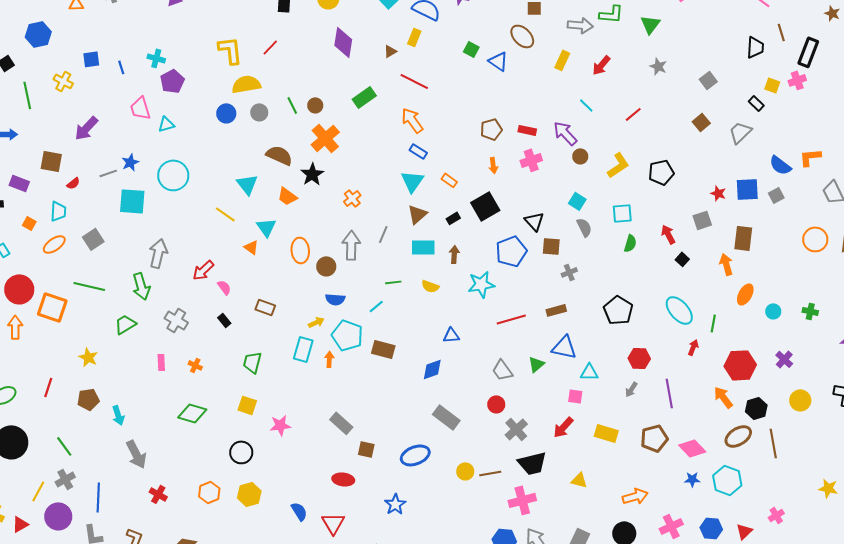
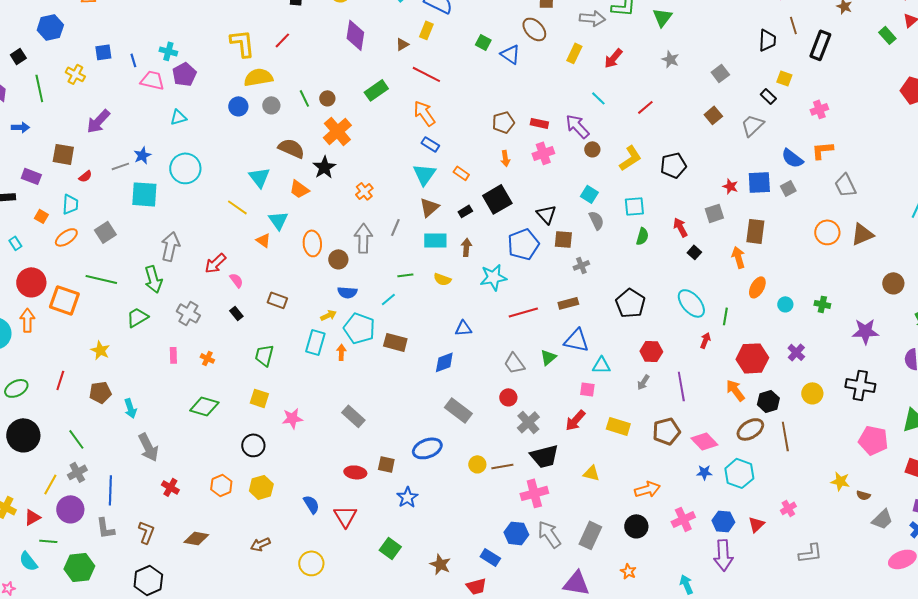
pink cross: (797, 80) -> (819, 109), moved
pink trapezoid: (140, 108) -> (152, 80), moved, turned 120
brown square: (366, 449) -> (386, 464), moved

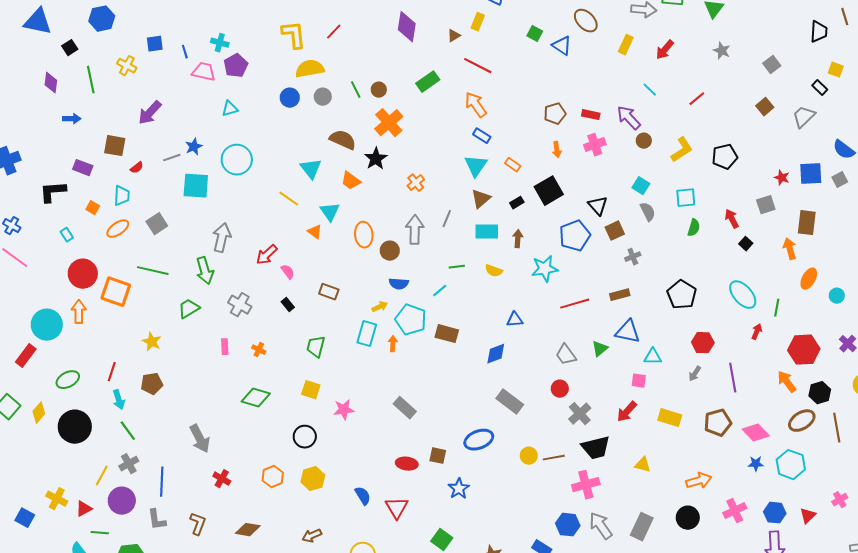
brown square: (563, 239) -> (615, 231), turned -30
cyan arrow: (130, 408) -> (119, 400), moved

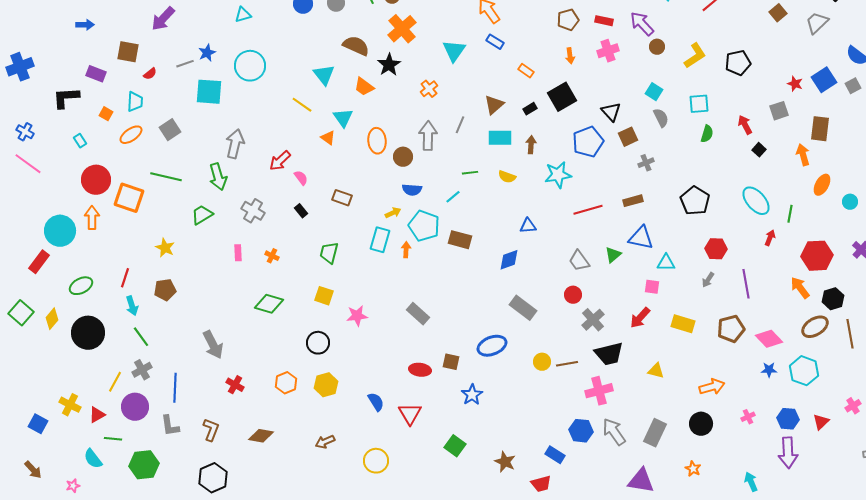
cyan triangle: (476, 166) -> (454, 51), moved
blue square: (811, 174) -> (824, 80), turned -30
pink cross: (735, 511) -> (748, 417), size x0.6

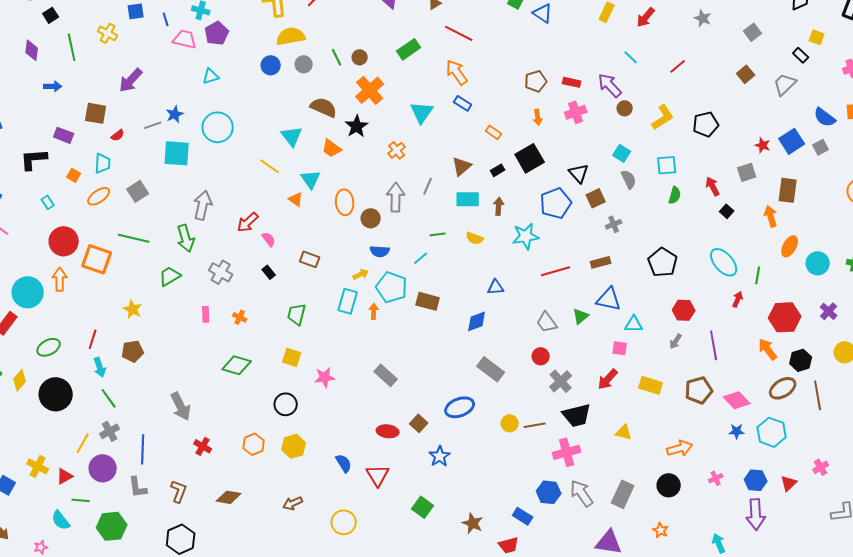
cyan circle: (850, 202) -> (818, 263), size x1.5
brown square: (451, 362) -> (419, 423), turned 30

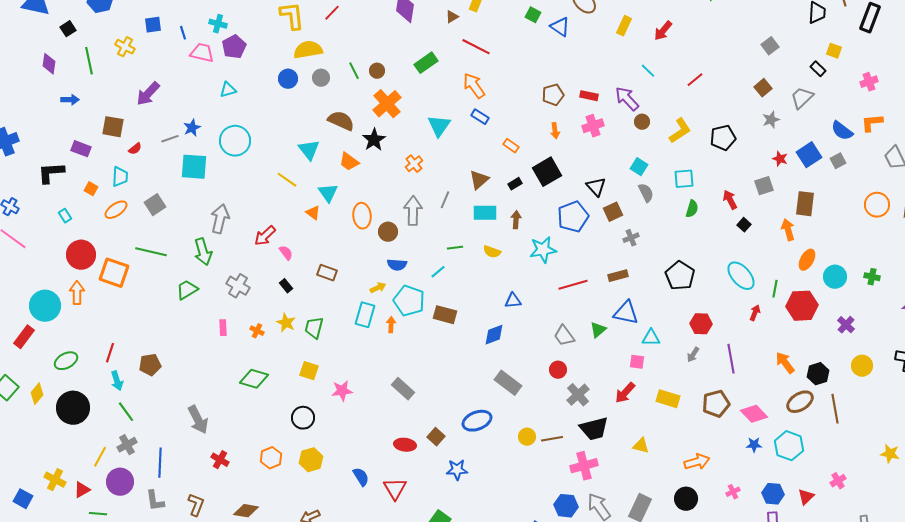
gray star: (703, 18) -> (771, 120), moved, turned 30
yellow star: (133, 309) -> (286, 323), moved
red hexagon: (785, 317) -> (802, 306), moved
blue star: (440, 456) -> (457, 470), turned 30

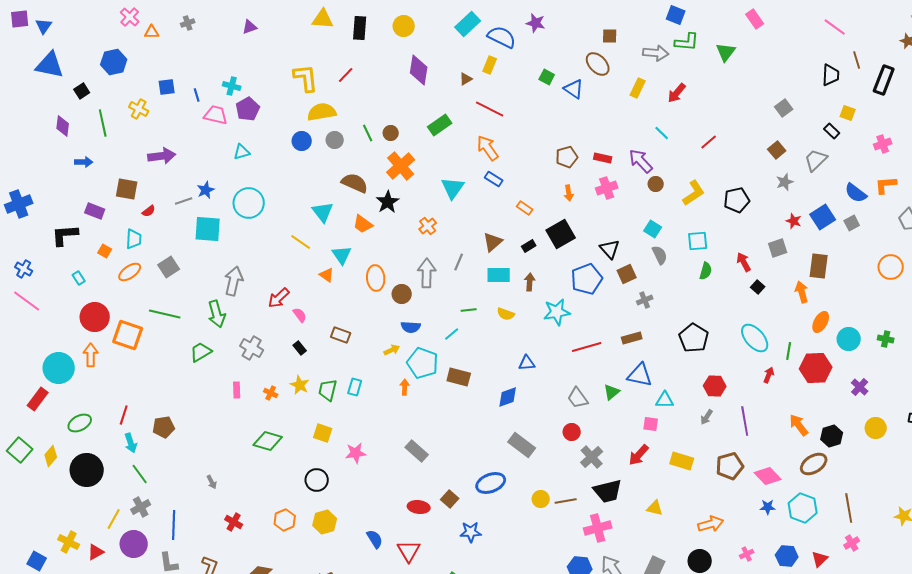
purple arrow: (148, 94) -> (162, 156), turned -140
cyan rectangle: (365, 315) -> (355, 387), moved, size x0.7
brown line: (835, 409) -> (849, 508), moved
gray arrow: (198, 420) -> (212, 482), size x0.5

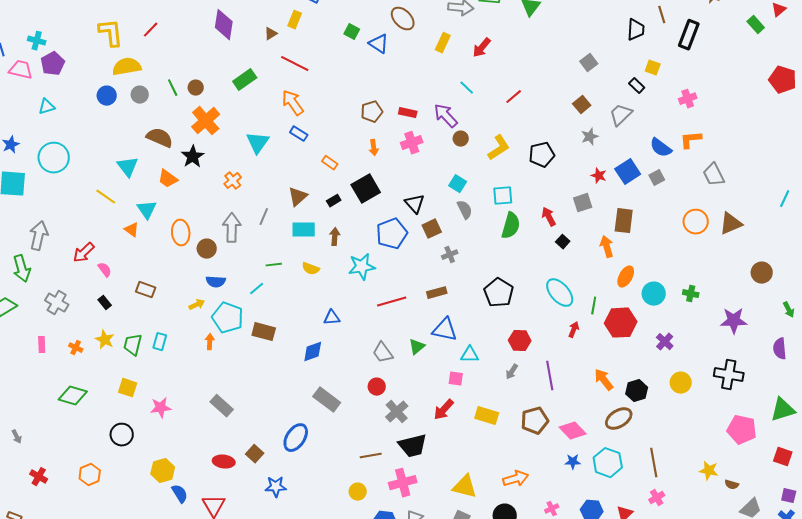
green semicircle: (706, 271) -> (511, 226), size x1.5
blue ellipse: (491, 483) -> (296, 438), turned -36
yellow circle: (541, 499) -> (358, 492), moved
yellow triangle: (655, 508) -> (465, 487), moved, size x1.5
yellow hexagon: (325, 522) -> (163, 471), moved

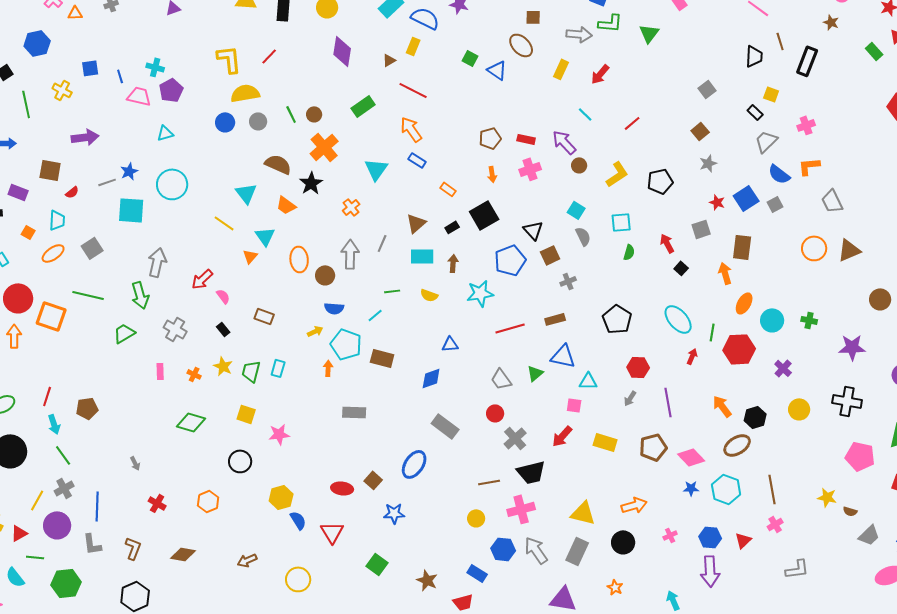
gray trapezoid: (621, 115) -> (766, 141), moved
green semicircle: (511, 226) -> (629, 252), size x0.6
orange triangle: (132, 230) -> (250, 256), turned 35
gray rectangle: (222, 406) -> (354, 412), moved, turned -40

